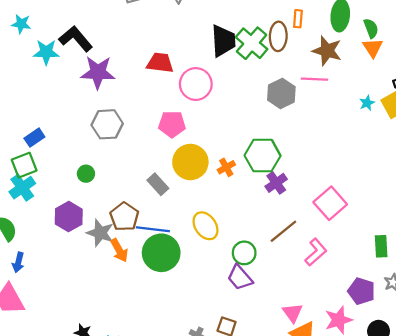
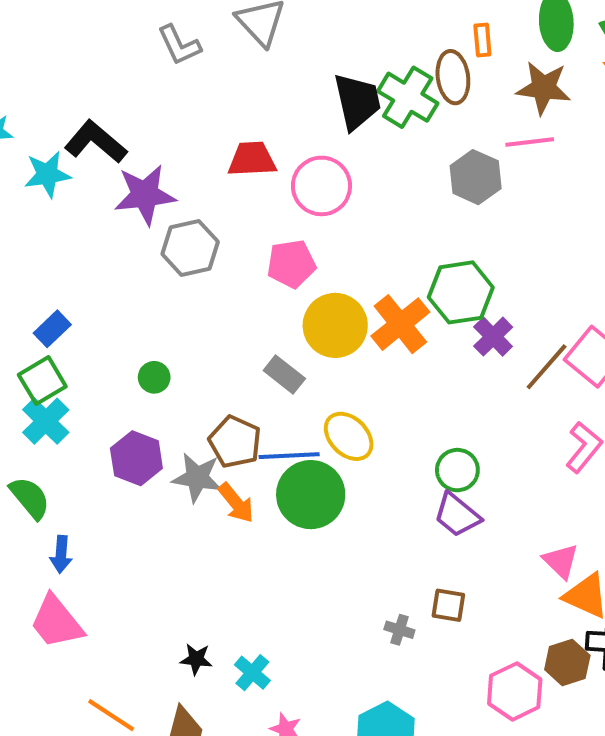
gray hexagon: (107, 124) -> (190, 248), moved
orange cross: (226, 167) -> (400, 324), size x1.8
yellow ellipse: (205, 226) -> (349, 436), moved
brown line: (283, 231) -> (547, 367), moved

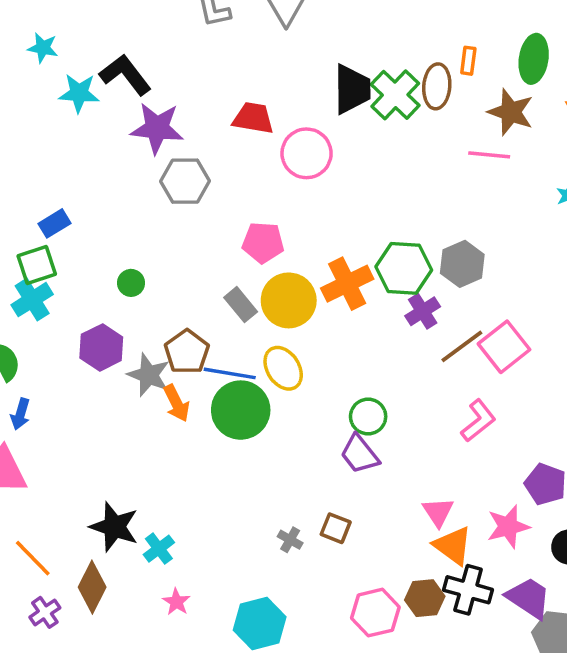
gray hexagon: (476, 177) -> (462, 264), moved
pink pentagon: (291, 264) -> (263, 242), moved
yellow circle: (335, 325) -> (289, 300), moved
black star: (196, 659) -> (114, 527), size x1.8

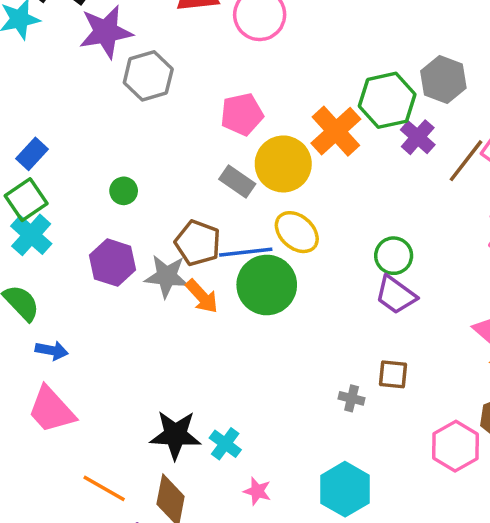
blue arrow: (20, 414) -> (52, 350), turned -80

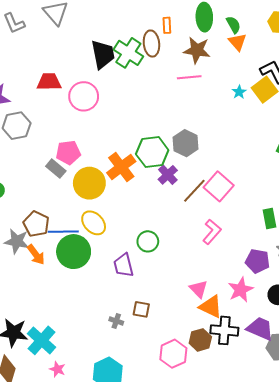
gray rectangle: (237, 181) -> (56, 169), moved
purple trapezoid: (396, 295) -> (124, 265), moved, turned 35
cyan cross: (225, 444) -> (42, 340), size x1.6

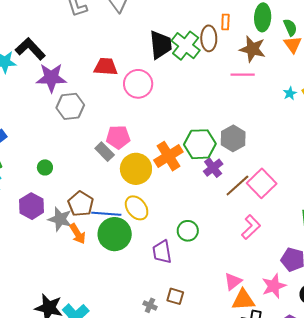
pink triangle: (199, 289) -> (233, 281), turned 30
orange triangle: (211, 307) -> (243, 300), turned -35

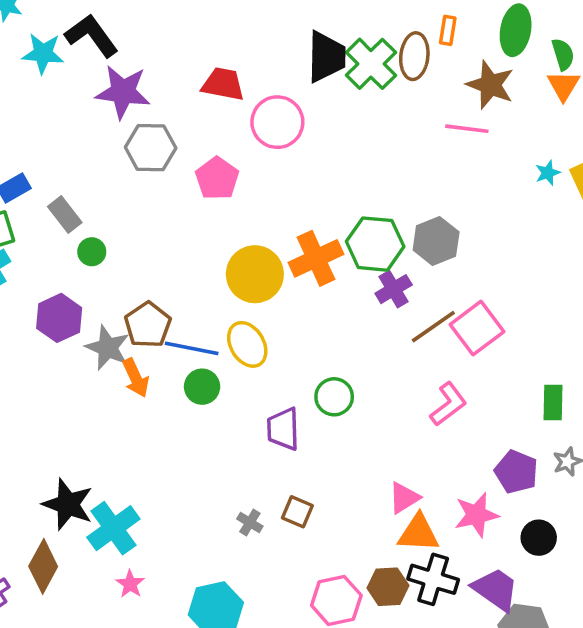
pink pentagon: (118, 137) -> (217, 178), moved, turned 30
gray rectangle: (105, 152) -> (65, 214), moved
green circle: (115, 234) -> (202, 387), size x0.6

